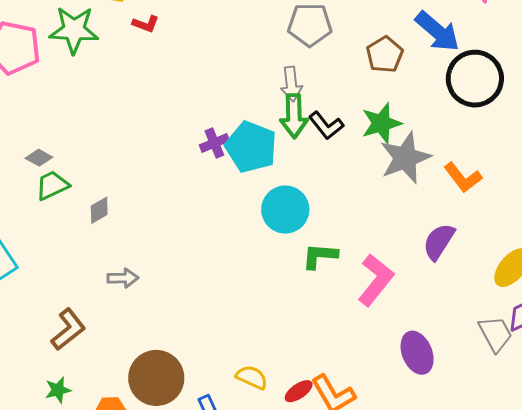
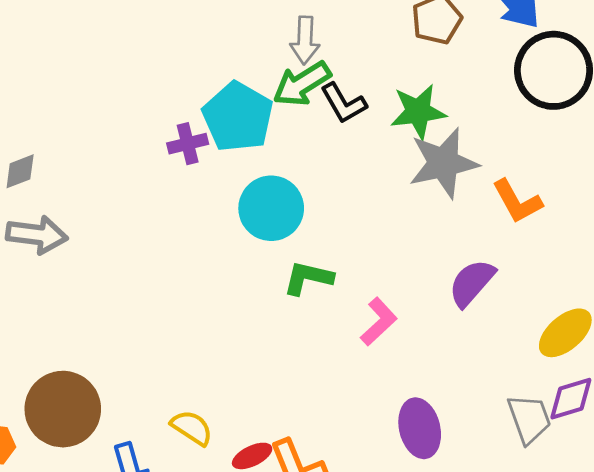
green arrow: (294, 116) -> (302, 84), turned 51
purple cross: (214, 143) -> (188, 144), moved
gray arrow: (123, 278) -> (37, 235), moved, size x1.4
pink L-shape: (376, 280) -> (379, 322), size x0.7

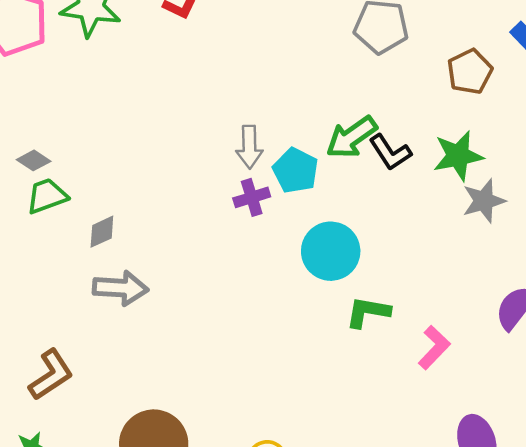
gray arrow: (305, 40) -> (249, 147), moved
cyan pentagon: (238, 117) -> (296, 171), size x0.7
gray star: (444, 163) -> (484, 201), size x0.7

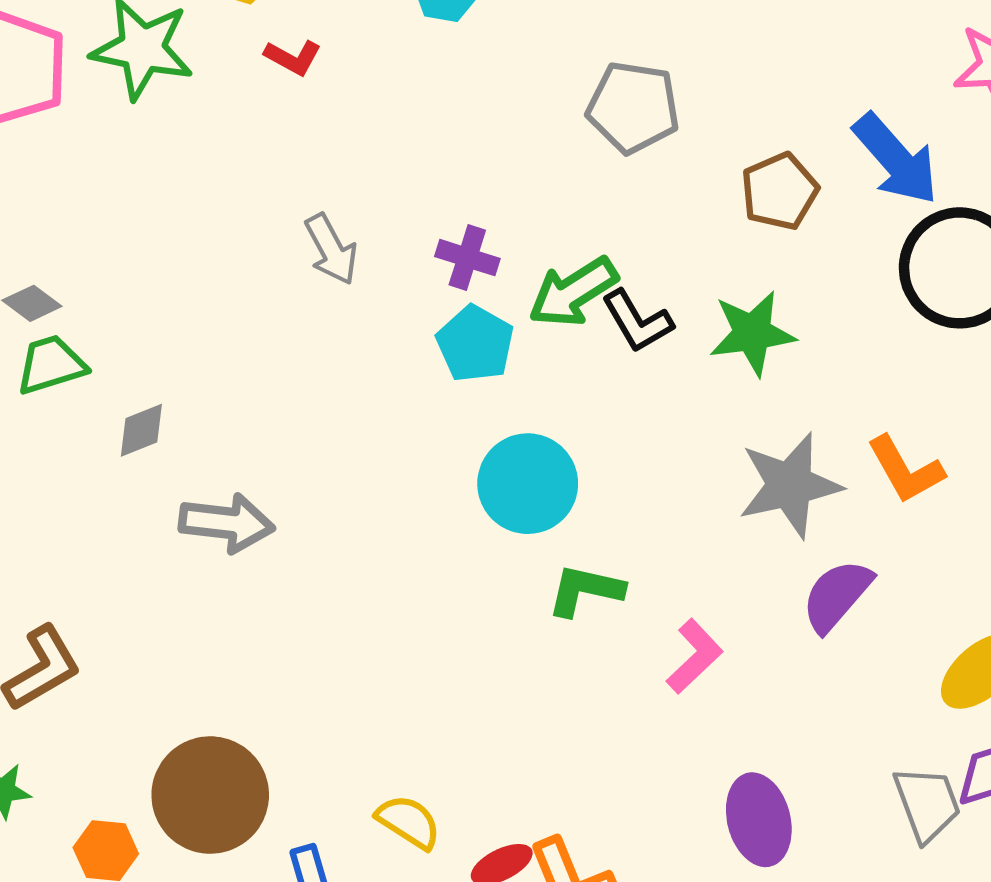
gray arrow: (249, 147) -> (331, 249), moved, turned -30
purple cross: (252, 197) -> (467, 258), moved, turned 32
gray star: (484, 201) -> (790, 485), moved, size x1.4
gray arrow: (121, 288) -> (227, 523), moved

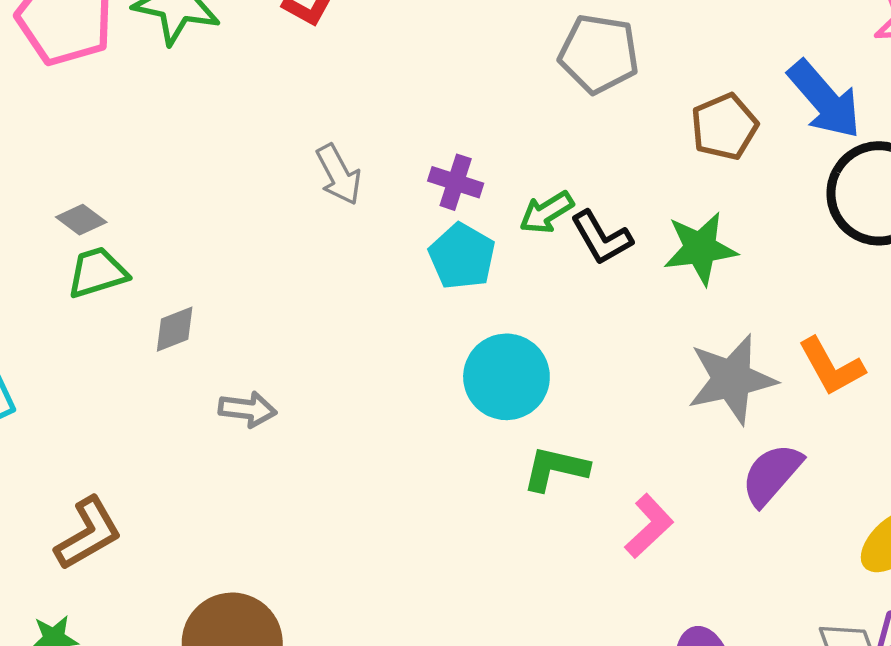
green arrow: (573, 292) -> (546, 212), size x0.7
gray arrow: (227, 523) -> (248, 409), size x0.7

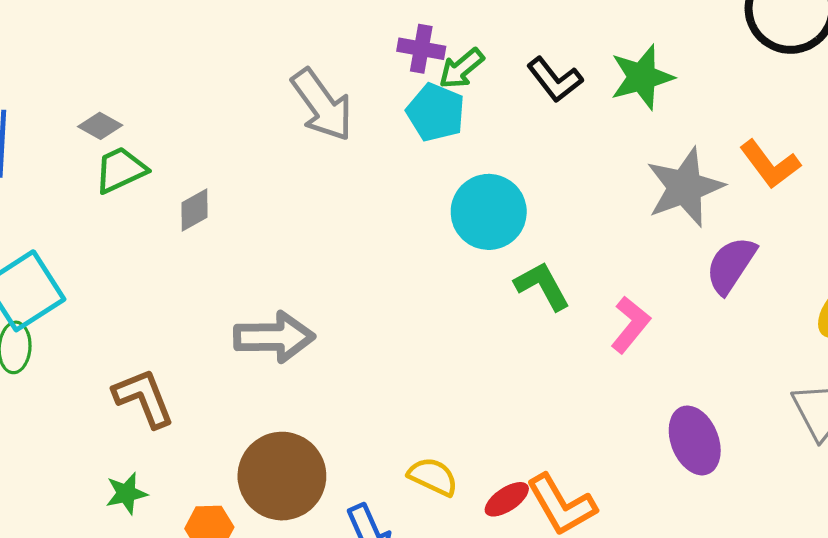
gray arrow: (339, 175) -> (322, 105), moved, size x1.4
green arrow: (546, 212) -> (461, 68), moved
gray arrow: (248, 409) -> (274, 337), moved, size x1.6
green L-shape: (556, 469) -> (542, 286), turned 56
brown L-shape: (88, 533) -> (144, 398), turned -74

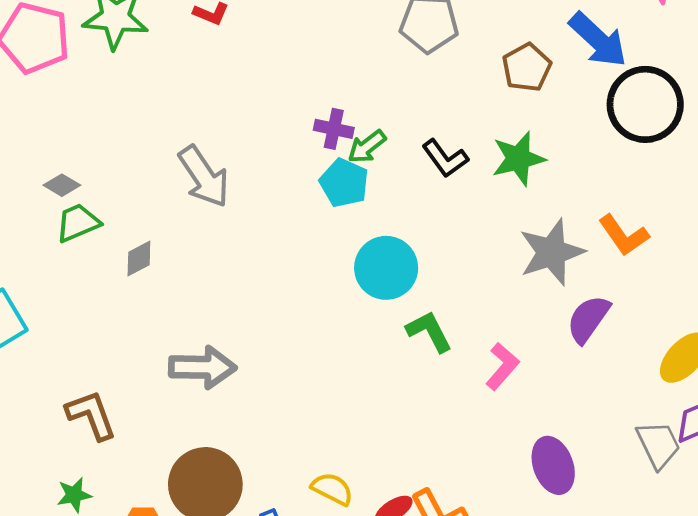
gray arrow: (322, 105) -> (204, 177), moved

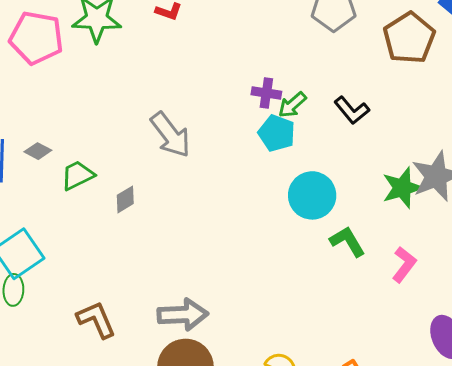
brown pentagon: (527, 67) -> (409, 38), size x1.4
green star: (518, 159) -> (402, 188), moved
gray diamond: (62, 185) -> (38, 151), moved
gray arrow: (202, 367) -> (183, 315), moved

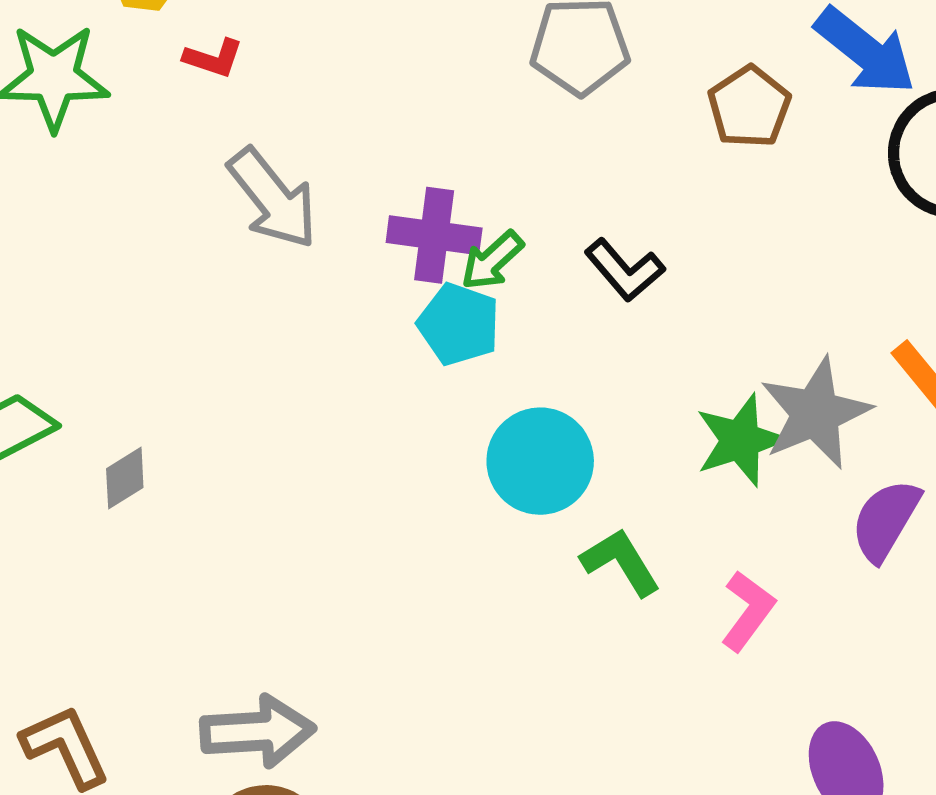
brown pentagon: (409, 38) -> (749, 107), size x0.7
purple cross: (266, 93) -> (434, 235), size x1.4
gray arrow: (171, 135) -> (273, 198), moved

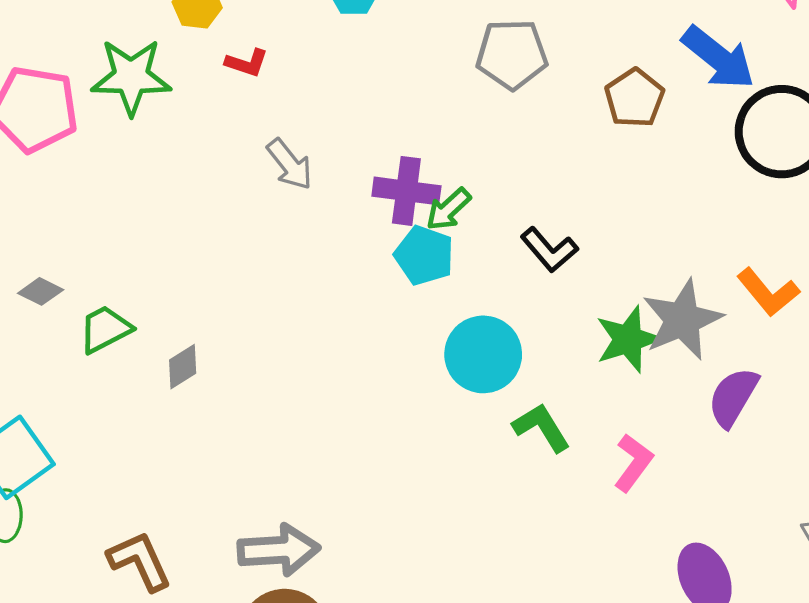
gray arrow: (273, 198) -> (290, 164), size x0.7
black L-shape: (625, 270) -> (549, 250), moved

